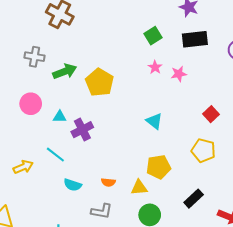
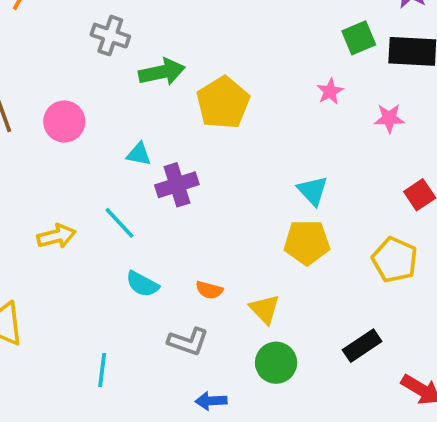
green square: (153, 36) -> (359, 38), moved
pink star: (179, 74) -> (389, 118), moved
pink circle: (31, 104) -> (64, 122), moved
yellow pentagon: (159, 167) -> (307, 242), moved
yellow triangle: (139, 188) -> (265, 309), turned 42

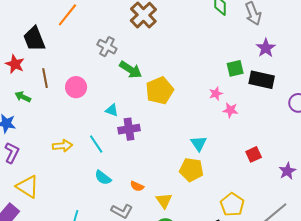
green arrow: (162, 72) -> (131, 70), turned 35
pink star: (389, 118) -> (230, 110), moved
yellow pentagon: (395, 260) -> (232, 205), moved

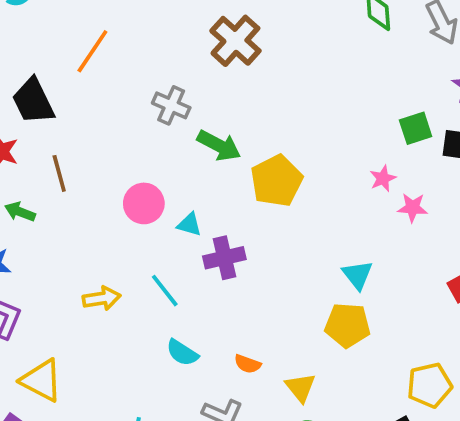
pink circle: (76, 87) -> (144, 203), moved
yellow pentagon: (232, 205) -> (430, 385), turned 30

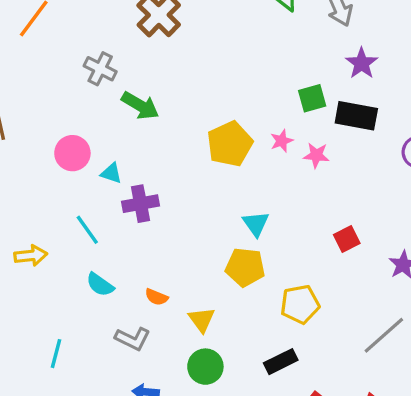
yellow pentagon: (277, 181) -> (230, 144), moved
pink star: (413, 208) -> (316, 155), moved
yellow arrow: (102, 298) -> (31, 256), moved
yellow pentagon: (430, 385) -> (300, 304), moved

